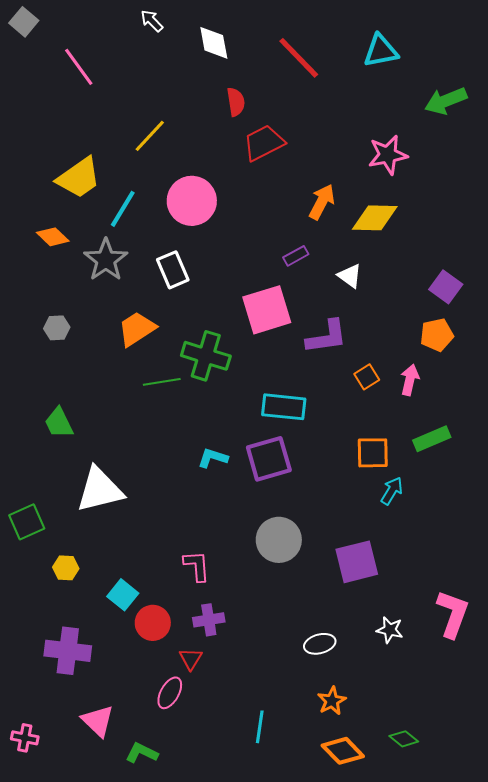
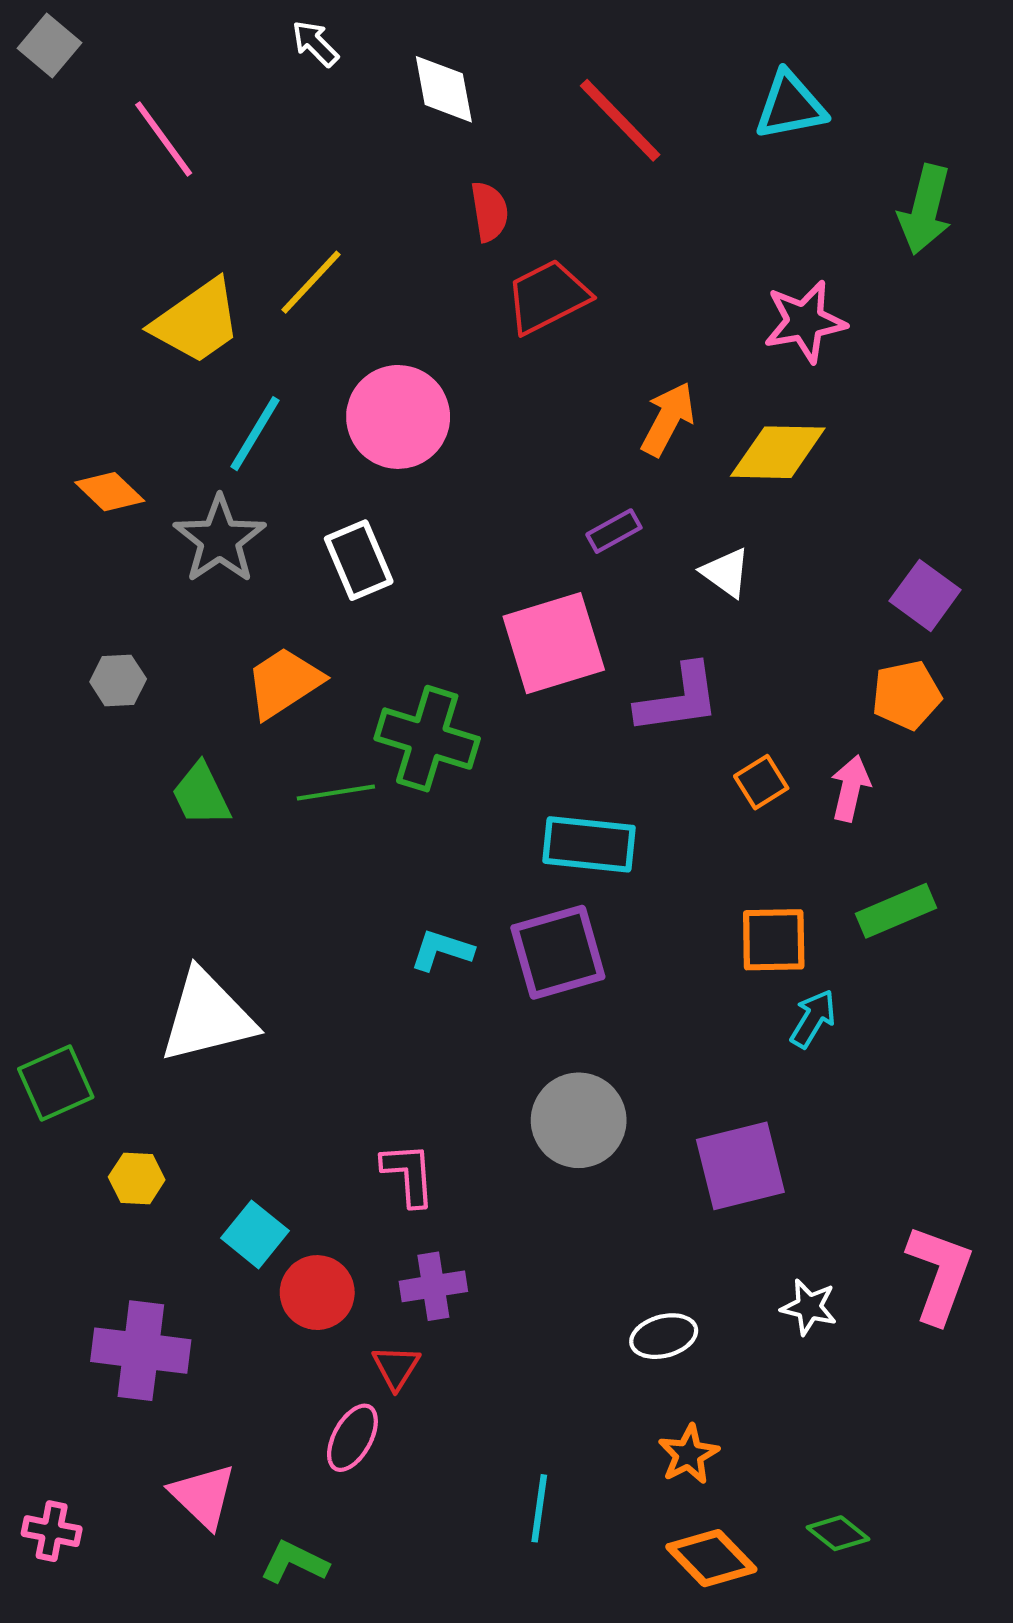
green arrow: (446, 101) -> (925, 209), turned -54
yellow trapezoid: (79, 178) -> (197, 322), moved
green trapezoid: (59, 423) -> (201, 795), moved

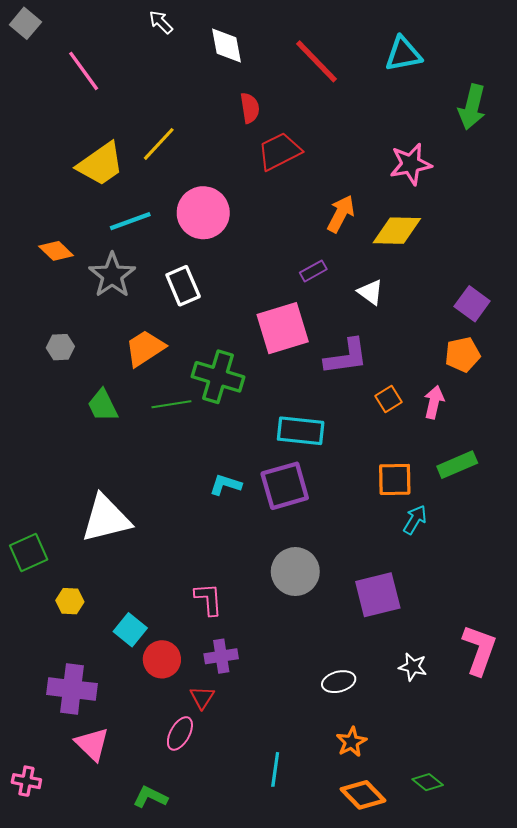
cyan line: (255, 434) -> (130, 221), turned 39
pink triangle: (203, 1496) -> (92, 744), moved

